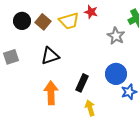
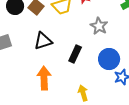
gray star: (116, 36) -> (99, 26), moved
black rectangle: (82, 83) -> (75, 54), moved

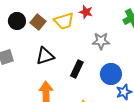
gray star: (99, 26) -> (101, 41), turned -30

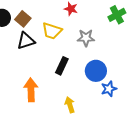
yellow trapezoid: (64, 21) -> (52, 31), moved, turned 35
black triangle: (45, 56) -> (26, 41), moved

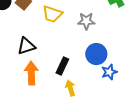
black triangle: (26, 41) -> (26, 46), moved
black rectangle: (62, 66) -> (62, 66), moved

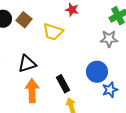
gray star: (86, 21) -> (109, 39), moved
black rectangle: (62, 66) -> (63, 84), turned -54

